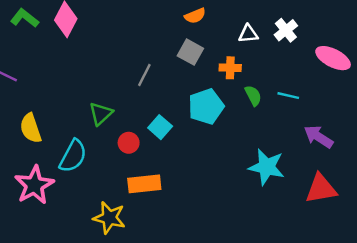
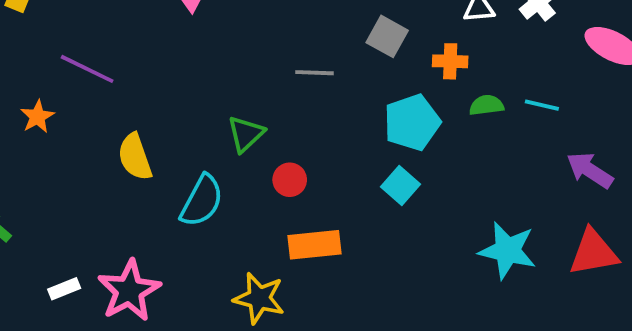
gray line: (144, 75) -> (315, 73), turned 65
green semicircle: (253, 96) -> (486, 105), turned -70
cyan square: (160, 127) -> (401, 185), moved
cyan star: (267, 167) -> (508, 250), moved
pink star: (34, 185) -> (129, 291), moved

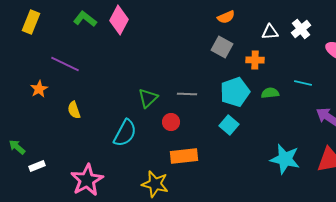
gray line: (315, 73) -> (187, 94), moved
green semicircle: (486, 105) -> (270, 93), moved
yellow semicircle: (135, 157) -> (74, 110), moved, size x0.7
white rectangle: (64, 289) -> (37, 166), moved

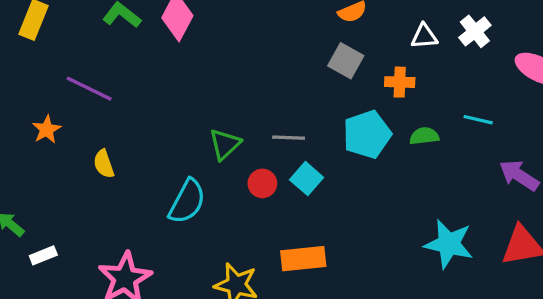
cyan square: (229, 125) -> (307, 179), moved
orange rectangle: (184, 156) -> (303, 259), moved

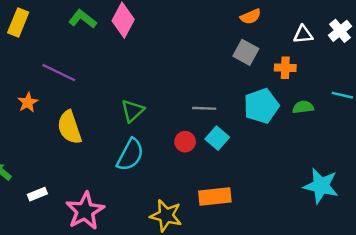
green triangle: (225, 144) -> (133, 111), moved
yellow semicircle: (104, 164) -> (69, 127), size x1.6
white rectangle: (43, 255) -> (37, 194), moved

